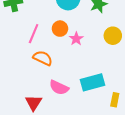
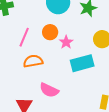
orange semicircle: (43, 58) -> (33, 61), turned -36
cyan rectangle: (92, 82) -> (82, 63), moved

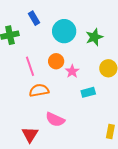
pink line: (24, 37) -> (30, 66), turned -42
cyan rectangle: (82, 63) -> (88, 92), size x0.6

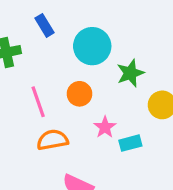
green star: (94, 37) -> (130, 73), moved
pink star: (72, 71) -> (105, 127), moved

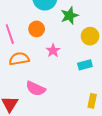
cyan rectangle: (130, 143) -> (85, 65), moved

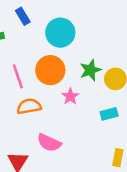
green star: (69, 16) -> (90, 70), moved
orange circle: (37, 29) -> (50, 70), size x1.5

